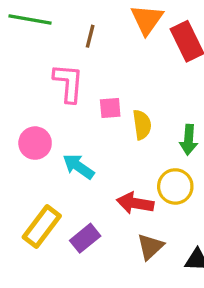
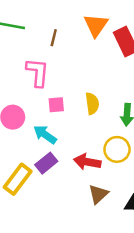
pink square: (110, 108) -> (56, 105), moved
purple rectangle: (85, 238) -> (46, 163), moved

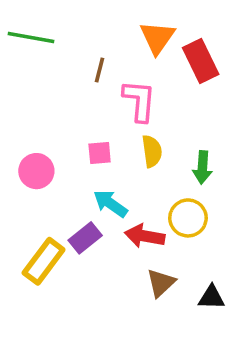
brown line: (54, 38) -> (100, 70), moved
pink L-shape: (38, 72) -> (139, 101), moved
cyan arrow: (45, 135) -> (110, 204), moved

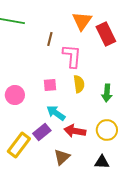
yellow circle: (188, 218) -> (107, 130), moved
brown triangle: (161, 283) -> (62, 157), moved
black triangle: (211, 297) -> (102, 162), moved

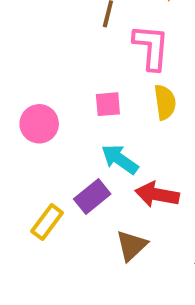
yellow rectangle: (19, 145) -> (47, 222), size x0.7

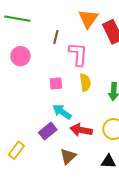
pink circle: (39, 124) -> (20, 56), moved
yellow rectangle: (47, 222) -> (16, 150), moved

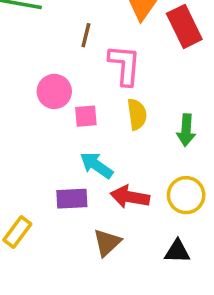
pink circle: (20, 56) -> (54, 91), moved
purple rectangle: (48, 131) -> (72, 199), turned 36

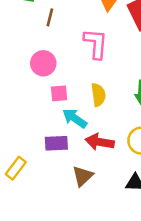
brown line: (86, 35) -> (50, 17), moved
yellow semicircle: (137, 114) -> (98, 95), moved
pink square: (86, 116) -> (59, 93), moved

